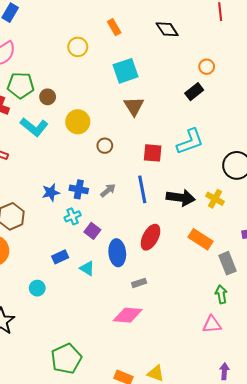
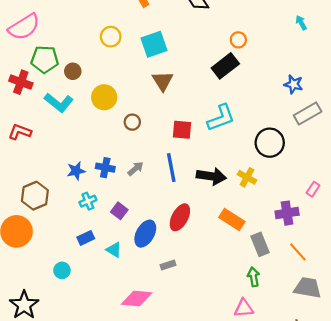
yellow circle: (78, 47) -> (111, 37), moved
black rectangle: (194, 92) -> (225, 66), size x1.4
cyan cross: (73, 216) -> (88, 201), moved
blue ellipse: (117, 253) -> (145, 234), turned 35
pink diamond: (128, 315) -> (137, 298), moved

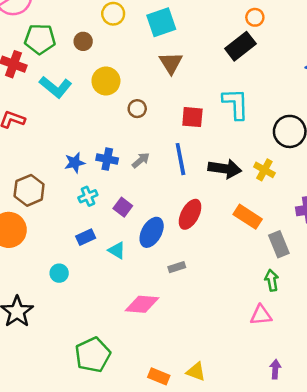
brown circle: (73, 71) -> (83, 41), moved
cyan L-shape: (221, 118) -> (236, 104), turned -72

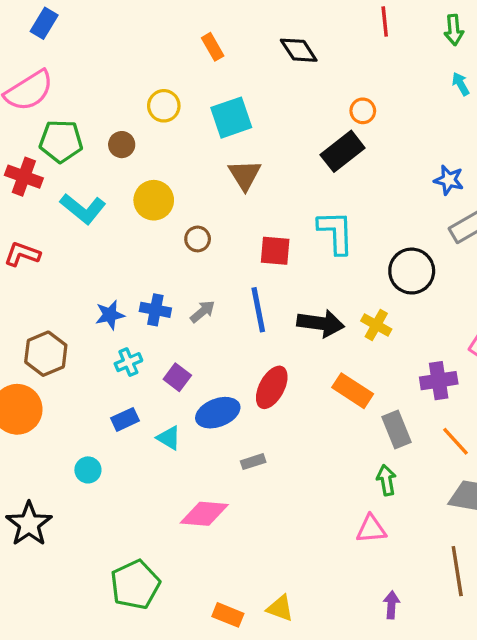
blue ellipse: (152, 232) -> (218, 413), turned 40

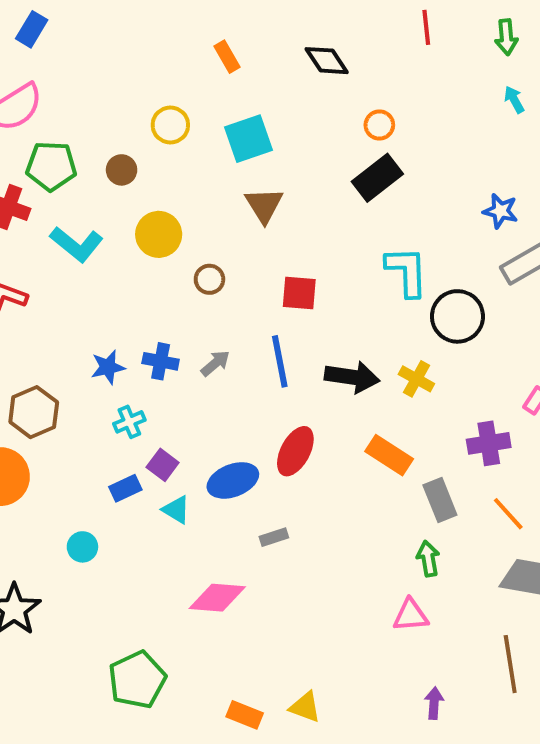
orange circle: (363, 111) -> (379, 125), moved
cyan L-shape: (336, 232) -> (407, 271), moved
purple square: (177, 377) -> (163, 465), moved

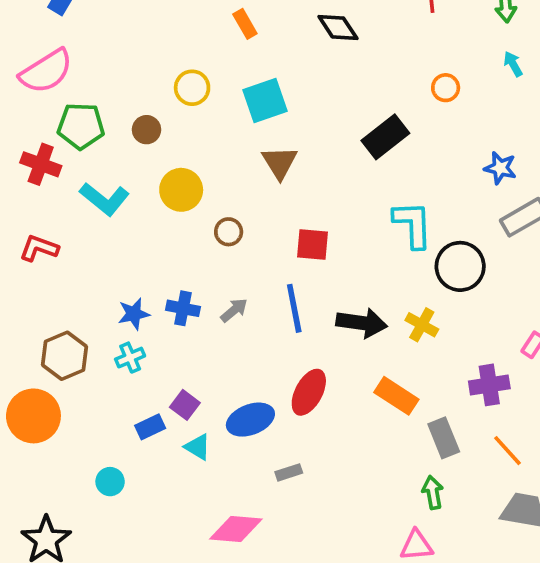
orange circle: (379, 125) -> (446, 88), moved
cyan cross: (129, 422) -> (130, 358), moved

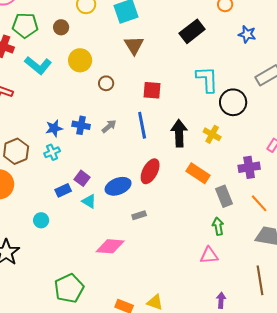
blue star: (500, 168) -> (247, 34), moved
black arrow: (362, 323) -> (179, 133), turned -100

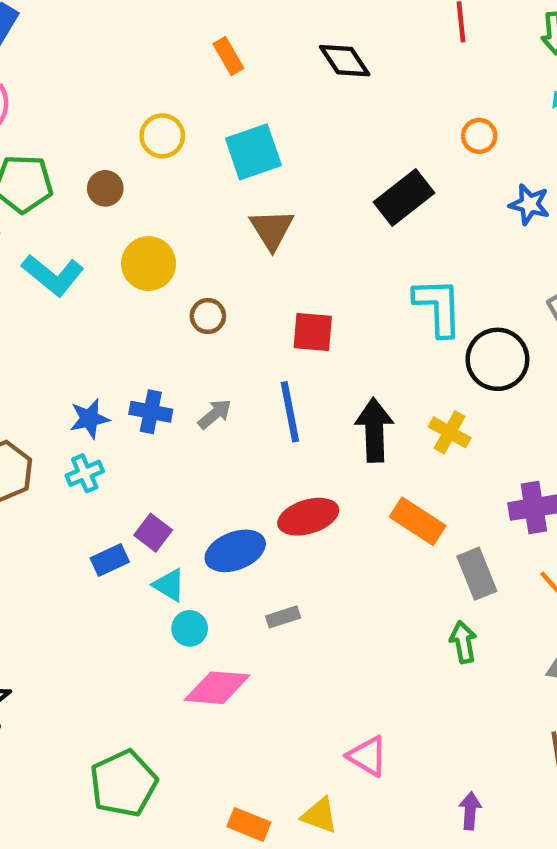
red ellipse: (150, 171) -> (308, 517), turned 45
cyan circle: (41, 220) -> (190, 628), moved
pink triangle: (209, 255) -> (367, 756), moved, turned 36

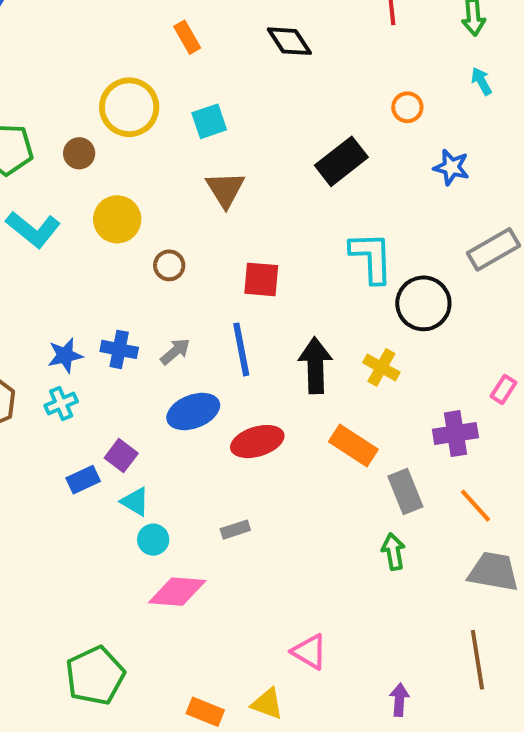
yellow circle: (162, 136) -> (129, 107), size x1.5
cyan square: (253, 152) -> (209, 121), size x0.7
blue ellipse: (235, 551) -> (193, 411), moved

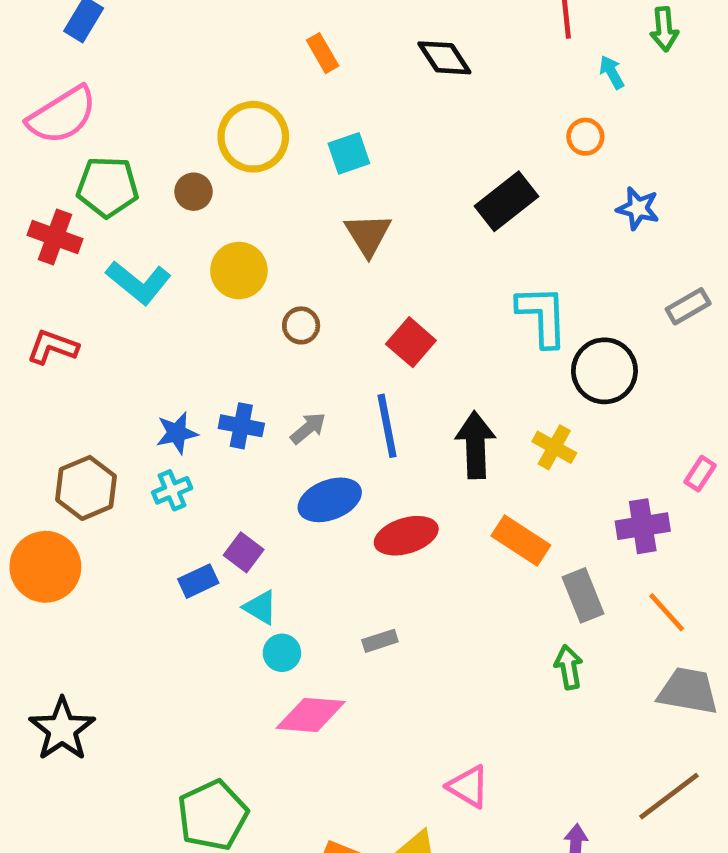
cyan arrow: (481, 81) -> (612, 72), moved
gray rectangle: (493, 249) -> (688, 306), size x0.7
red square: (261, 279) -> (411, 342), turned 36
brown line: (477, 660) -> (669, 796), turned 62

